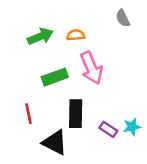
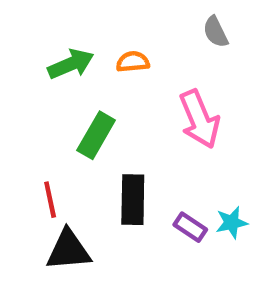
pink arrow: (91, 68) -> (199, 119), moved
green rectangle: (55, 77) -> (96, 135), turned -40
black triangle: (55, 142) -> (68, 250), moved, turned -32

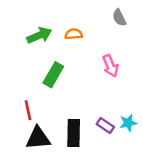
pink arrow: (199, 119) -> (110, 66), size x0.7
black rectangle: (133, 200) -> (74, 133), moved

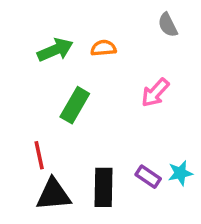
pink arrow: (110, 66) -> (155, 93), turned 65

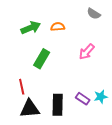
gray semicircle: (168, 25) -> (94, 14), turned -32

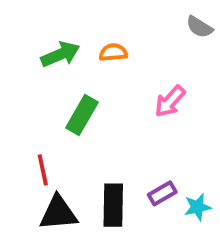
gray semicircle: (94, 14) -> (199, 27), moved
cyan star: (101, 97) -> (197, 207), moved
purple rectangle: (83, 99) -> (162, 193), turned -64

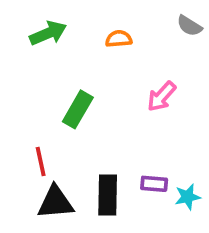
orange semicircle: (113, 52) -> (119, 39), moved
green arrow: (60, 54) -> (48, 33), moved
purple rectangle: (162, 193) -> (154, 184), turned 35

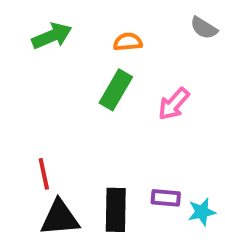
green rectangle: (78, 109) -> (116, 90), moved

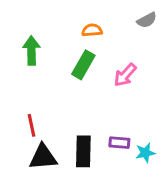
gray semicircle: (204, 28) -> (147, 20), turned -60
green arrow: (52, 36) -> (31, 50), moved, turned -68

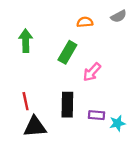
orange semicircle: (92, 30) -> (85, 22), moved
pink arrow: (125, 75) -> (92, 72), moved
black rectangle: (83, 151) -> (67, 105), moved

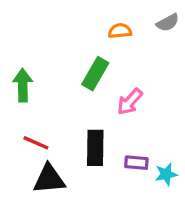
green arrow: (26, 41) -> (23, 85), moved
red line: (26, 101) -> (36, 143), turned -54

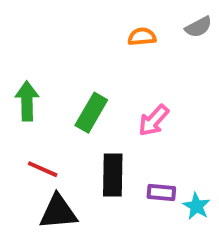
green rectangle: (95, 74) -> (91, 113), moved
cyan star: (166, 174) -> (196, 206), turned -30

